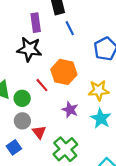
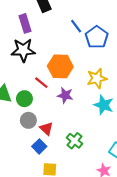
blue line: (70, 28) -> (76, 26), moved
purple star: (70, 110) -> (65, 95), moved
blue square: (14, 147) -> (39, 146), moved
green cross: (65, 149) -> (74, 141), size x0.7

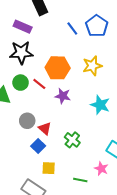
purple rectangle: (25, 23) -> (23, 27), turned -48
blue pentagon: (97, 37) -> (97, 26), moved
yellow star: (97, 78) -> (92, 66), moved
green circle: (24, 99) -> (21, 83), moved

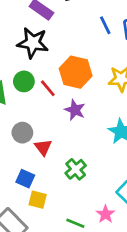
blue square: (38, 146) -> (25, 179), moved, turned -32

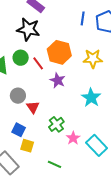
blue line: (105, 25) -> (83, 18), turned 32
pink star: (105, 214) -> (73, 138), moved

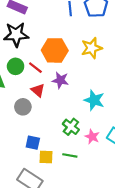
cyan star: (91, 98) -> (94, 100), moved
red triangle: (33, 107) -> (38, 90), moved
green line: (55, 164) -> (70, 155), moved

